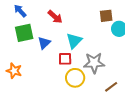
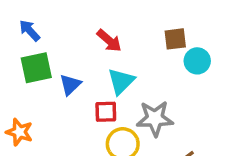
red arrow: (55, 17) -> (109, 41), moved

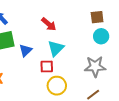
brown square: (175, 39) -> (97, 17), moved
gray star: (155, 119) -> (95, 66), moved

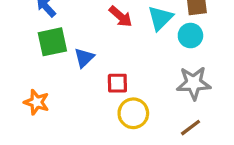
cyan circle: (101, 36) -> (190, 36), moved
cyan triangle: (56, 48) -> (160, 18), moved

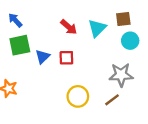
cyan circle: (190, 36) -> (130, 41), moved
red square: (117, 83) -> (66, 58), moved
brown line: (190, 128) -> (112, 100), moved

